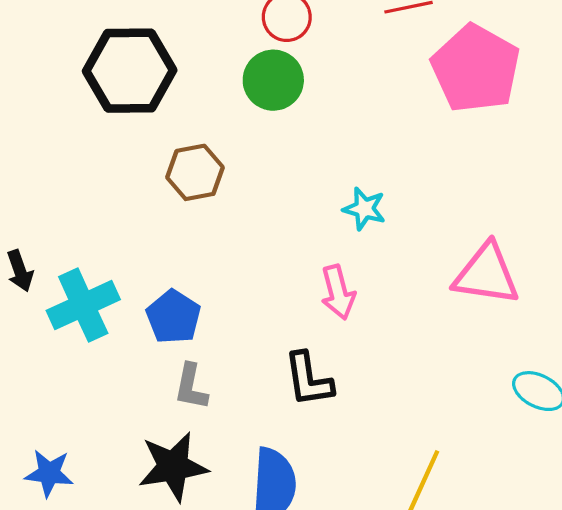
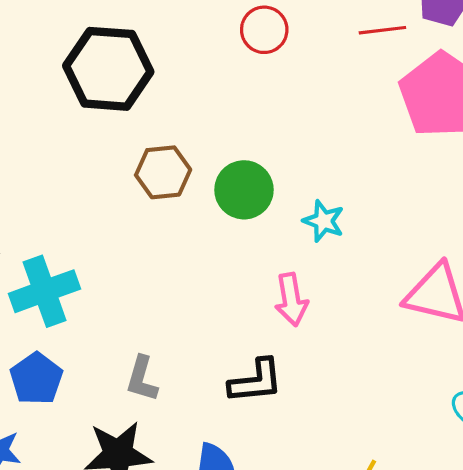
green circle: (273, 80) -> (244, 190), moved
blue pentagon: (174, 317) -> (36, 379), moved
black L-shape: (308, 379) -> (256, 381), turned -92

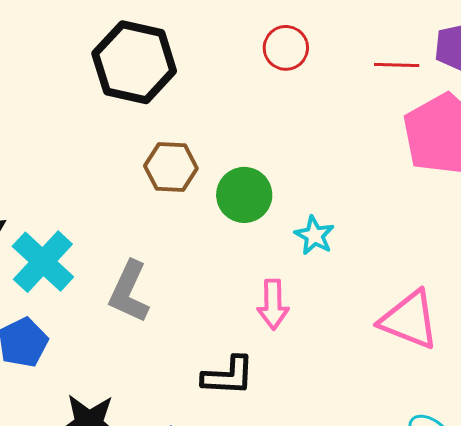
cyan cross: (44, 291) -> (43, 262), turned -36
gray L-shape: (142, 379) -> (129, 292), moved, size x1.4

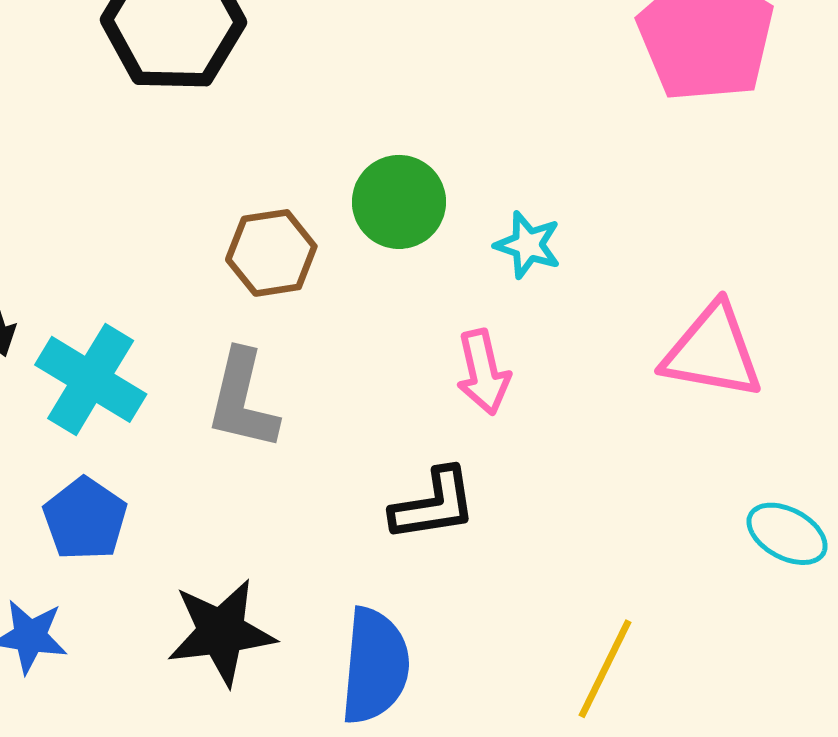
brown hexagon: (171, 167) -> (271, 253), moved

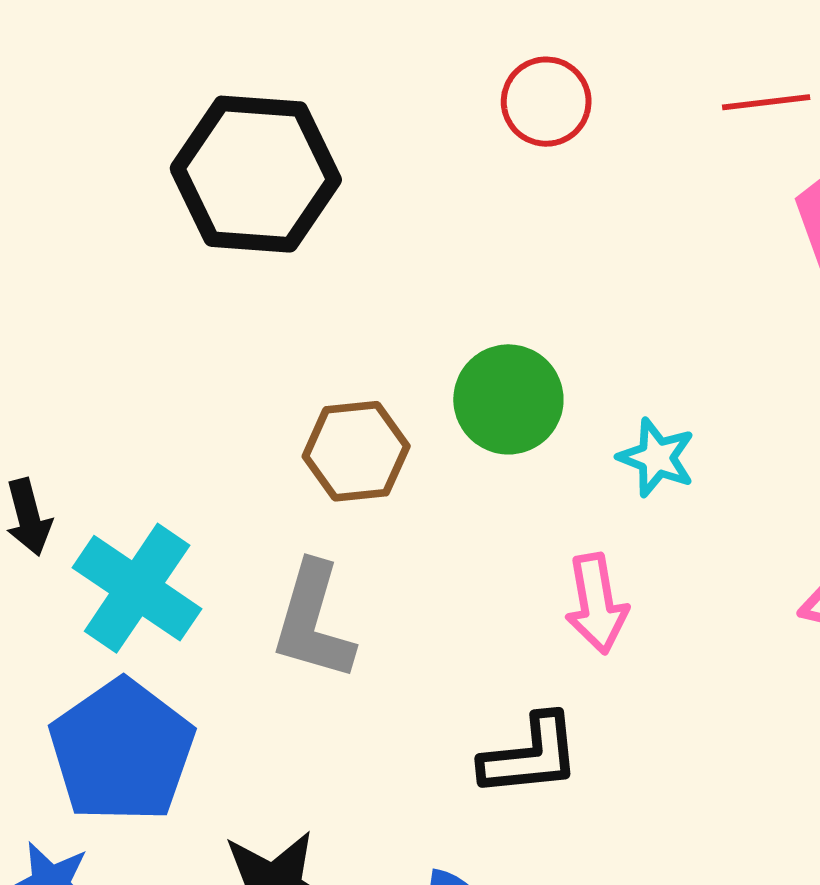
blue pentagon: (85, 519) -> (122, 751), size x1.5

